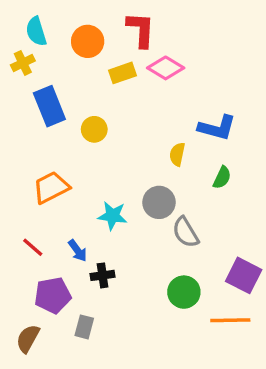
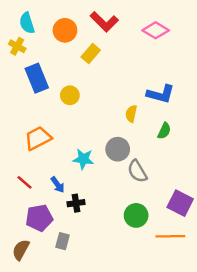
red L-shape: (141, 30) -> (104, 22), turned 132
yellow cross: (23, 63) -> (17, 46), turned -35
pink diamond: (166, 68) -> (156, 30), moved
yellow rectangle: (122, 73) -> (91, 54), turned -30

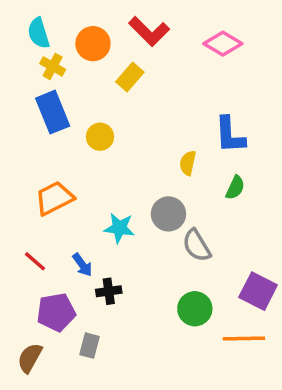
yellow cross: (17, 46) -> (53, 66), moved
blue L-shape: (161, 94) -> (230, 135), turned 72

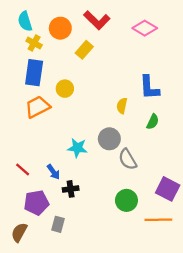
blue rectangle: (53, 112) -> (34, 73), turned 30
orange trapezoid: (54, 198) -> (37, 107), moved

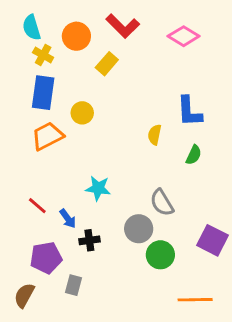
gray circle: (109, 139) -> (139, 229), moved
red line: (23, 170) -> (37, 206), moved
orange line: (158, 220) -> (195, 300), moved

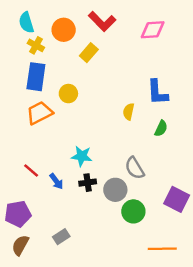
pink diamond: (184, 36) -> (153, 30), turned -35
black cross: (89, 240) -> (88, 183), moved
purple pentagon: (46, 258) -> (18, 214), moved
gray rectangle: (74, 285) -> (61, 237), turned 42

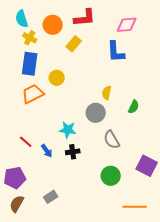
red L-shape: (102, 21) -> (85, 18), turned -50
blue L-shape: (157, 92) -> (116, 52), moved
gray circle: (115, 190) -> (96, 113), moved

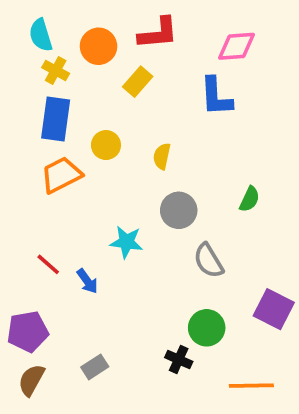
yellow semicircle: (107, 93) -> (162, 156), moved
black cross: (73, 152) -> (179, 359), moved, turned 32

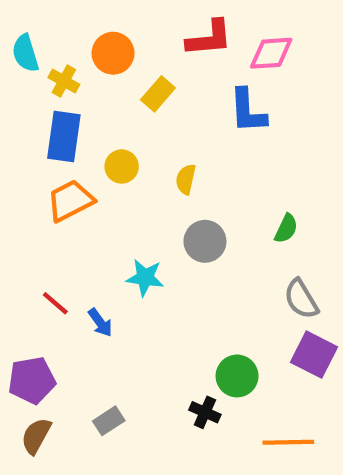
red L-shape: (158, 33) -> (209, 38), moved
cyan semicircle: (41, 35) -> (25, 53), moved
gray semicircle: (209, 261) -> (301, 299), moved

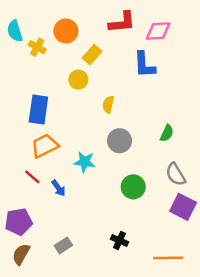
blue rectangle: (64, 137) -> (38, 110), moved
yellow circle: (122, 166) -> (78, 80), moved
orange trapezoid: (70, 201) -> (45, 146), moved
green circle: (237, 376) -> (133, 187), moved

